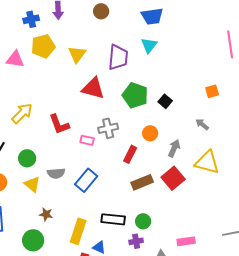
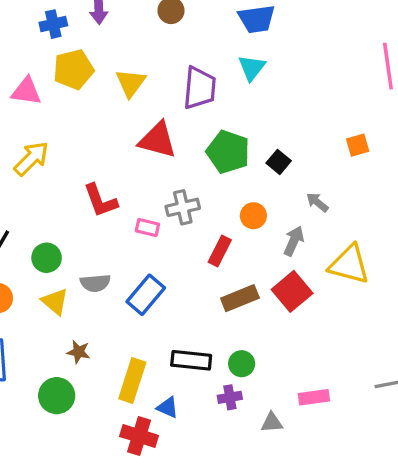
yellow arrow: (22, 113) -> (31, 159), moved
gray arrow: (202, 124) -> (317, 202), moved

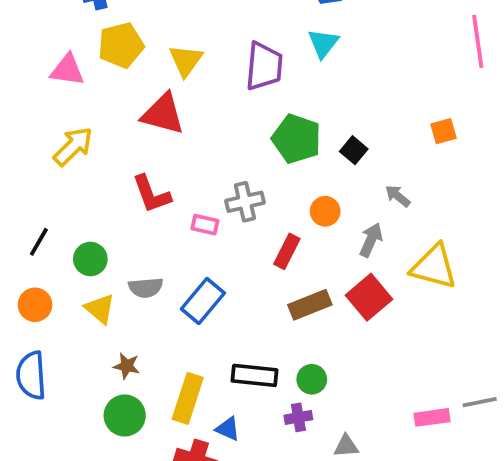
red triangle: (158, 140) -> (163, 114), moved
green circle: (57, 396) -> (125, 416), moved
pink rectangle: (314, 397) -> (432, 417), moved

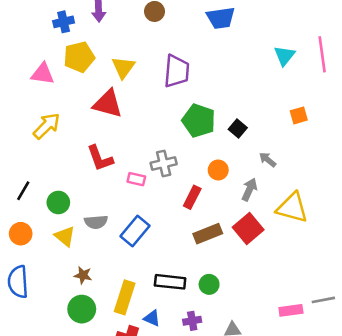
cyan triangle: (323, 43) -> (284, 56), moved
purple cross: (298, 417) -> (192, 321), moved

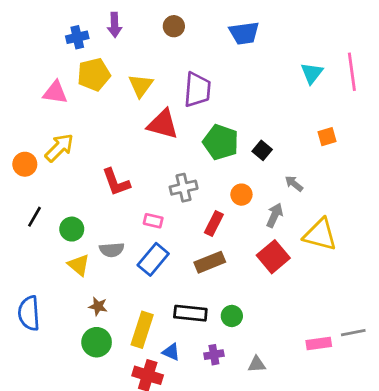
red triangle: (108, 104) -> (163, 124), moved
pink rectangle: (136, 179) -> (153, 221), moved
orange circle: (21, 234) -> (25, 164), moved
brown rectangle: (208, 234) -> (210, 262), moved

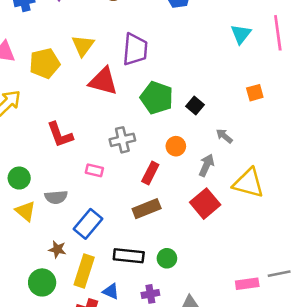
yellow pentagon: (94, 75) -> (45, 63), moved
blue rectangle: (153, 259) -> (88, 224), moved
brown star: (98, 306) -> (57, 249), moved

